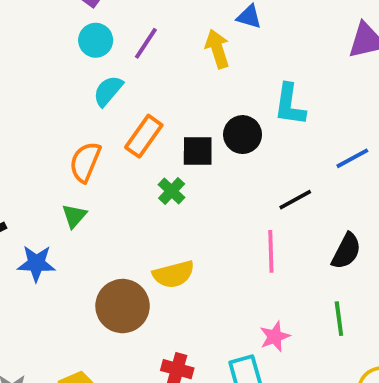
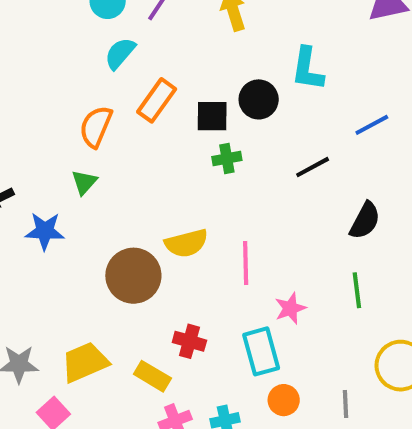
green cross: (172, 191) -> (227, 158), moved, turned 36
pink line: (271, 251) -> (246, 263), moved

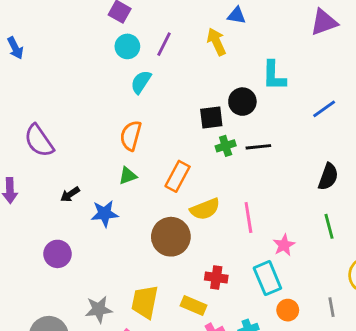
orange rectangle: (157, 100) -> (178, 176), moved
black line: (313, 167) -> (258, 147), moved, turned 30
green triangle: (84, 182) -> (128, 176), turned 36
yellow trapezoid: (85, 362) -> (145, 302), turned -48

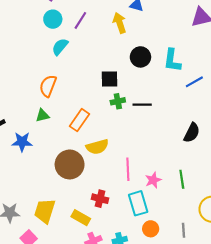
cyan L-shape: (274, 76) -> (172, 60), moved
black circle: (242, 102) -> (140, 57), moved
pink line: (248, 217) -> (128, 169), moved
green line: (329, 226) -> (182, 179), moved

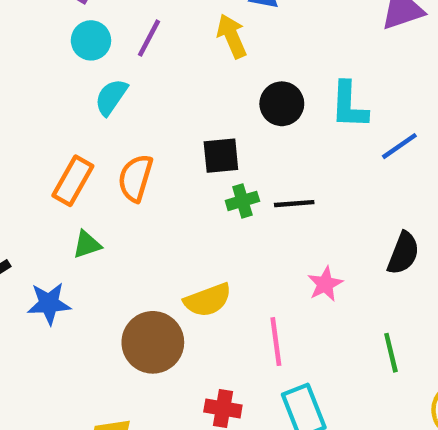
orange semicircle: (48, 86) -> (135, 178), moved
orange rectangle: (79, 120) -> (73, 181), moved
pink star: (153, 180) -> (325, 284), moved

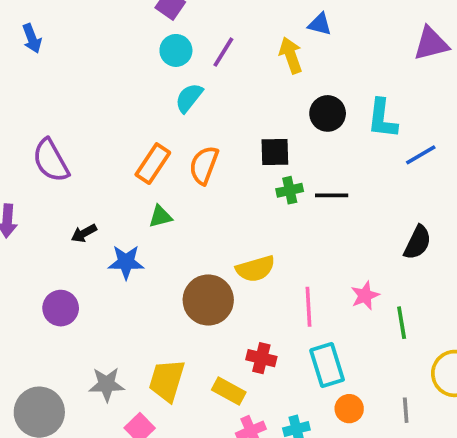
pink star: (325, 284) -> (365, 296), moved

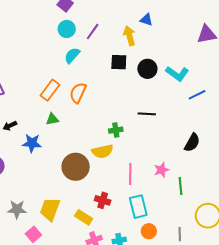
cyan L-shape: (382, 119) -> (177, 74), turned -65
black square: (275, 152) -> (119, 62), moved
green cross: (290, 190) -> (116, 130), moved

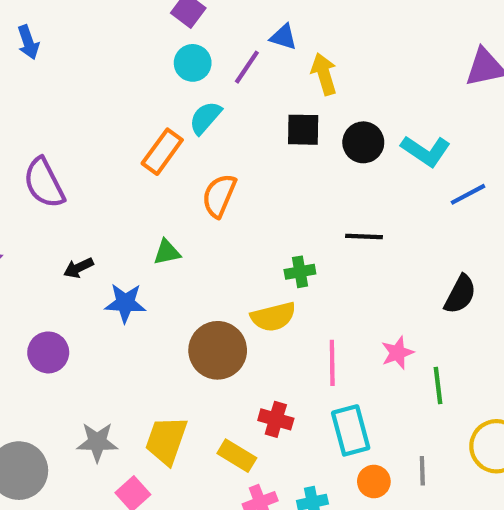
blue triangle: (146, 20) -> (284, 37), moved
orange rectangle: (50, 90) -> (162, 152), moved
gray line: (180, 234) -> (422, 471), moved

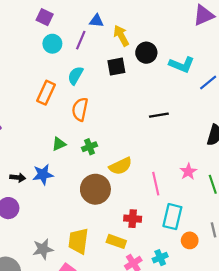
cyan semicircle: (205, 118) -> (75, 76), moved
black circle: (363, 142) -> (146, 53), moved
black arrow: (79, 268) -> (18, 178), moved, turned -136
green cross: (300, 272) -> (89, 147), moved
cyan rectangle: (351, 430) -> (172, 217), turned 40

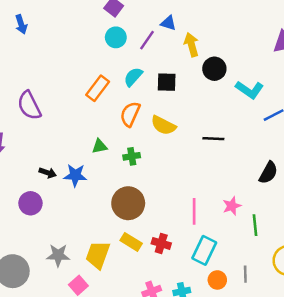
black square: (116, 67) -> (167, 82), moved
yellow semicircle: (121, 166) -> (163, 125), moved, turned 40
yellow rectangle: (116, 241) -> (131, 242), moved

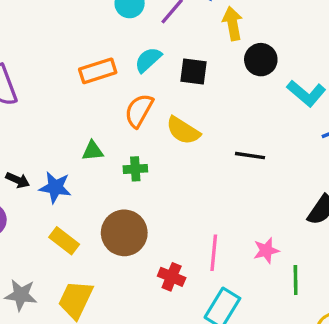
orange rectangle: (98, 88) -> (98, 71), turned 30
yellow rectangle: (131, 242) -> (64, 241), moved
red cross: (161, 243) -> (172, 277), moved

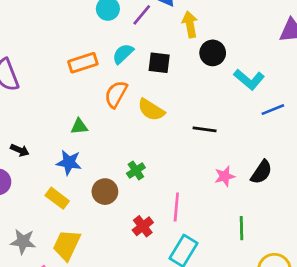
green cross: (135, 169) -> (136, 171), moved, turned -30
blue star: (55, 187) -> (69, 162), moved
brown circle: (124, 233) -> (105, 192), size x0.7
pink star: (266, 250) -> (225, 176), moved
red cross: (172, 277) -> (143, 226), turned 30

